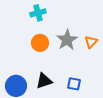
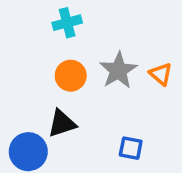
orange triangle: (91, 42) -> (161, 74), turned -32
black triangle: (44, 81) -> (62, 123), moved

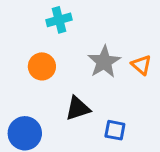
orange circle: (71, 76) -> (42, 66), moved
black triangle: (62, 123) -> (78, 108), moved

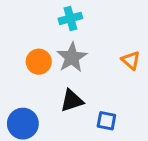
cyan cross: (59, 20) -> (70, 18), moved
gray star: (104, 62) -> (72, 57), moved

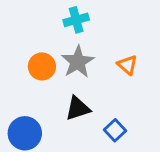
orange triangle: (131, 60) -> (127, 65), moved
blue square: (106, 121) -> (115, 130), turned 36

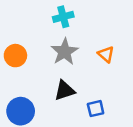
orange circle: (42, 66) -> (15, 56), moved
blue square: (115, 130) -> (96, 109), turned 30

